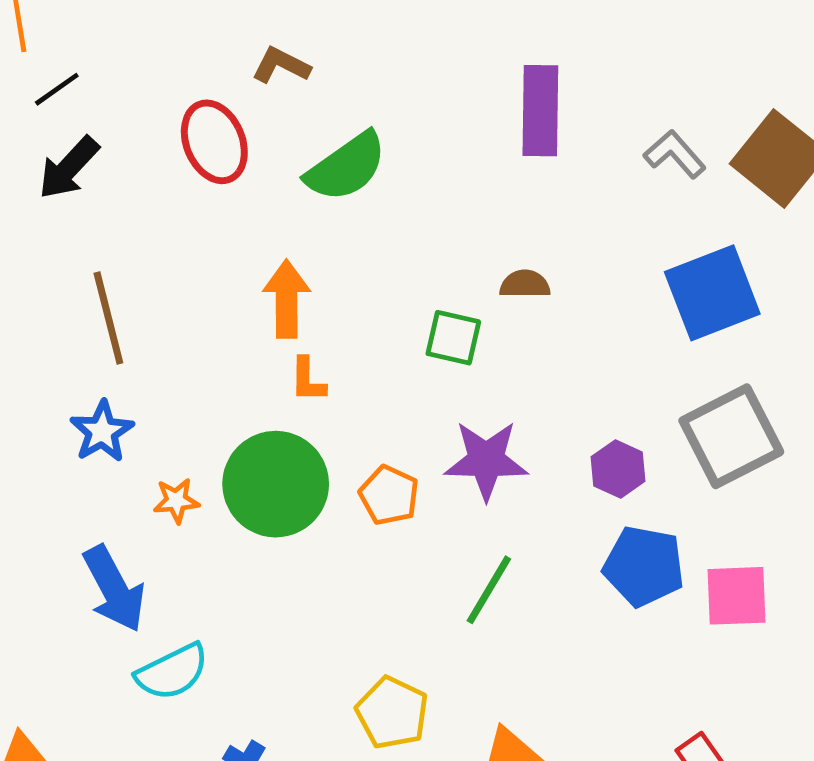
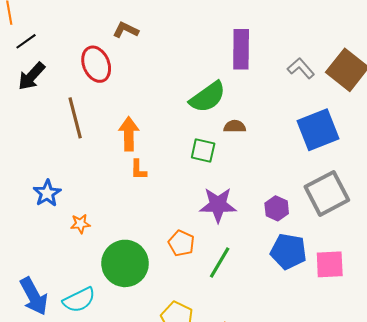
green semicircle: (346, 167) -> (208, 97), moved
brown line: (108, 318) -> (75, 118), moved
green circle: (276, 484) -> (125, 263), moved
orange pentagon: (389, 495) -> (181, 243), moved
blue arrow: (114, 589) -> (34, 296), moved

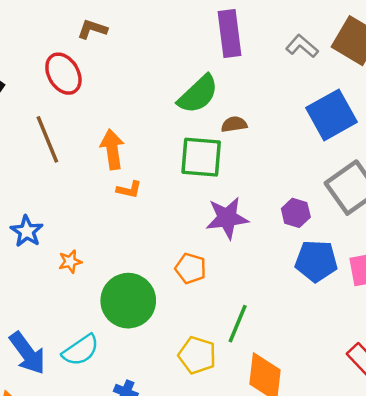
green square: (203, 151) -> (201, 157), size x1.5
orange L-shape: (138, 170) -> (129, 190), turned -70
green line: (220, 262) -> (238, 324), moved

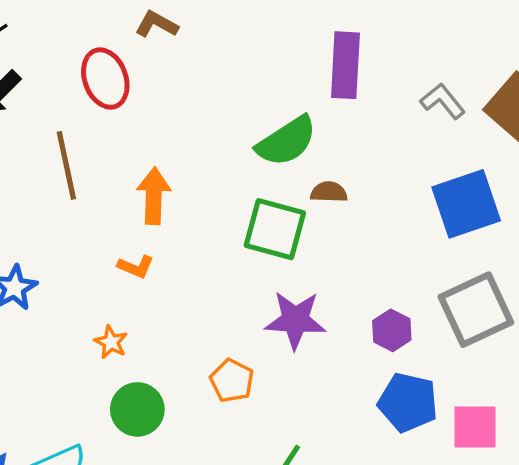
orange L-shape: (129, 190) -> (136, 267), moved
orange star: (70, 262) -> (111, 342), moved, turned 30
green circle: (128, 301) -> (137, 409), size x0.7

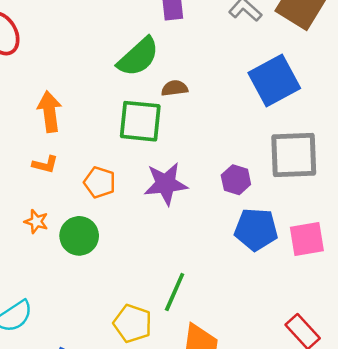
gray square: (476, 310) -> (294, 155), turned 32
orange pentagon: (232, 381) -> (100, 182), moved
green circle: (137, 409) -> (79, 236), moved

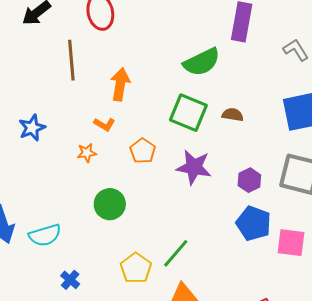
brown semicircle: (175, 88) -> (233, 115), moved
orange star: (36, 221) -> (87, 153), moved, turned 30
green circle: (79, 236) -> (110, 204), moved

